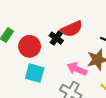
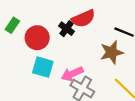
pink arrow: (77, 69) -> (72, 74), moved, turned -48

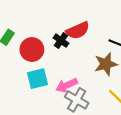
cyan square: (43, 67) -> (37, 79), turned -30

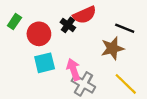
pink arrow: (67, 85) -> (73, 69), turned 95

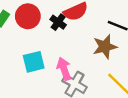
red circle: (39, 34) -> (28, 16), moved

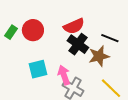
black cross: (58, 22) -> (78, 44), moved, size x1.5

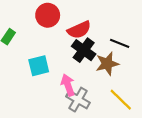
red circle: (33, 30) -> (48, 15), moved
cyan square: (38, 69) -> (39, 66), moved

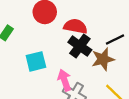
red semicircle: (79, 30) -> (75, 26), turned -145
black line: (120, 43) -> (115, 39), turned -48

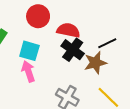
cyan square: (36, 61) -> (29, 51), moved, turned 30
pink arrow: (65, 80) -> (28, 71), moved

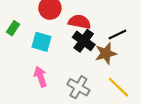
pink arrow: (28, 71) -> (40, 77), moved

